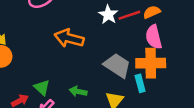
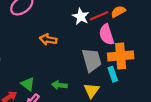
pink semicircle: (154, 37) -> (106, 35), moved
orange arrow: (69, 38) -> (48, 39), size x0.7
gray trapezoid: (117, 65) -> (92, 60), turned 45

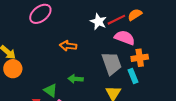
pink semicircle: (106, 35) -> (125, 38), turned 132
orange cross: (121, 56) -> (140, 58), size x0.7
green arrow: (59, 85) -> (76, 79), moved

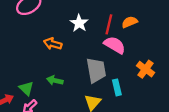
red line: (116, 20) -> (109, 24), turned -60
white star: (98, 22) -> (79, 23), moved
orange cross: (140, 58) -> (146, 69), moved, turned 35

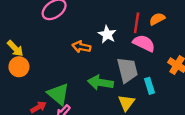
white star: (79, 23) -> (107, 34), moved
green arrow: (55, 80) -> (100, 83), moved, size x1.5
green triangle: (26, 88) -> (58, 94), size x1.5

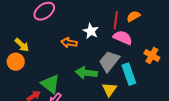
yellow arrow: (15, 48) -> (22, 45), moved
gray trapezoid: (127, 70) -> (109, 61), turned -125
cyan rectangle: (150, 86) -> (129, 74), size x1.5

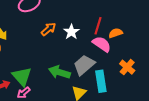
orange semicircle: (133, 16) -> (116, 33), moved
orange arrow: (69, 43) -> (48, 29), moved, turned 119

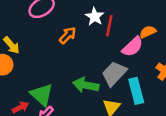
red line: (98, 26) -> (109, 26), moved
white star: (71, 32) -> (95, 17), moved
pink semicircle: (102, 44) -> (133, 47), turned 108

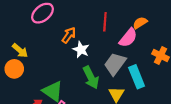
white star: (95, 17) -> (81, 50), moved
green arrow: (86, 85) -> (91, 77), turned -120

